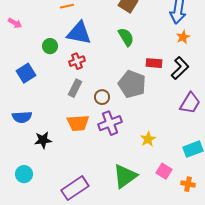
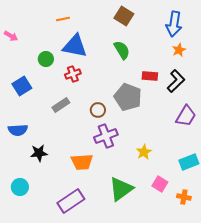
gray rectangle: (75, 88) -> (61, 105), moved, turned 30
orange trapezoid: (78, 123) -> (82, 162), moved

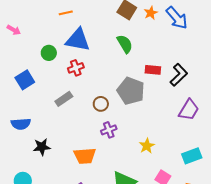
blue arrow: (174, 24) -> (177, 18), turned -50
orange star: (179, 50) -> (151, 13), moved
purple cross: (106, 136) -> (109, 130), size x0.7

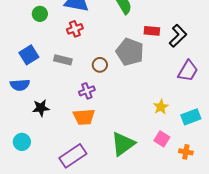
green circle: (49, 53) -> (40, 14), moved
blue square: (25, 80) -> (29, 55), moved
gray rectangle: (64, 99) -> (63, 60), turned 48
purple cross: (109, 130) -> (87, 91), moved
yellow star: (147, 146) -> (161, 107), moved

